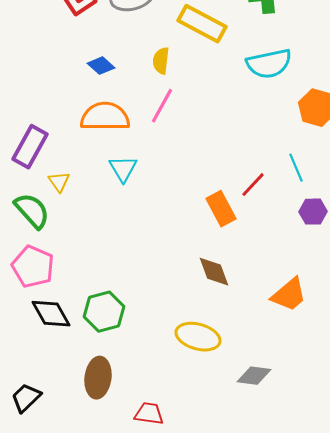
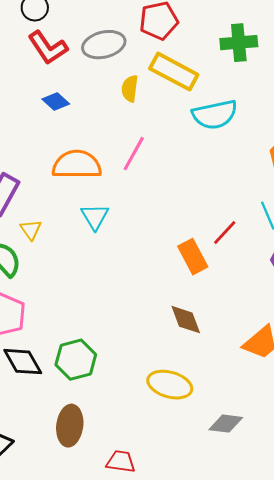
yellow semicircle: (161, 61) -> (130, 89), moved
cyan semicircle: (269, 64) -> (215, 115), moved
blue diamond: (101, 66) -> (56, 102), moved

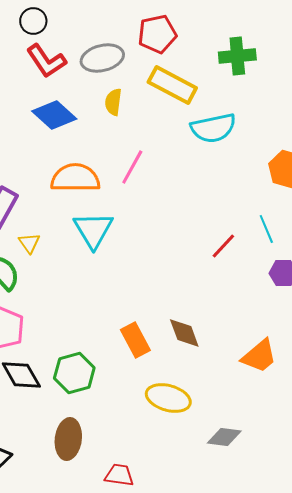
yellow semicircle: (130, 89) -> (113, 102), moved
blue diamond: (56, 102) -> (54, 115), size x1.6
cyan triangle: (95, 217) -> (93, 230), size x1.4
orange rectangle: (193, 257) -> (135, 340), moved

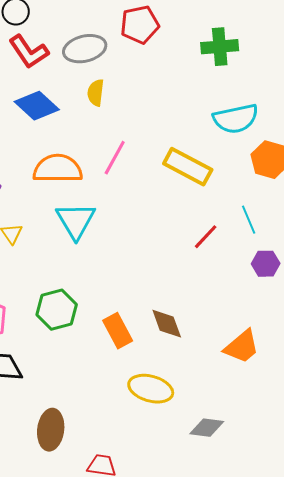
yellow rectangle: (172, 85) -> (188, 167), moved
cyan semicircle: (213, 128) -> (236, 119), moved
green hexagon: (74, 373) -> (57, 310), moved

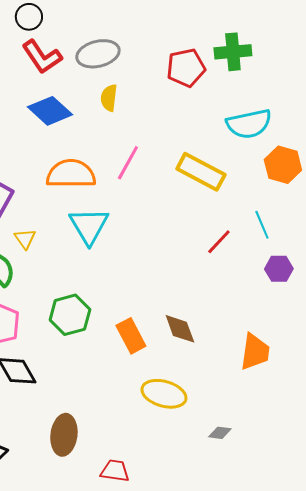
red pentagon: (140, 25) -> (186, 68), moved
orange trapezoid: (242, 347) -> (255, 352), turned -42
gray diamond: (207, 428) -> (220, 433), size x0.7

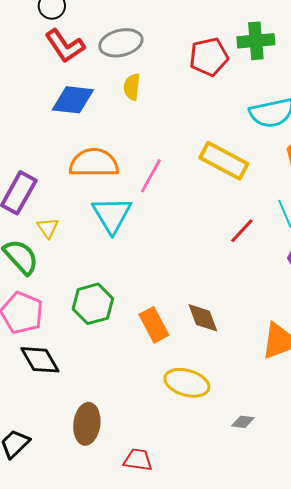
blue diamond: (50, 111) -> (73, 100), turned -36
pink line: (128, 163) -> (151, 176), moved

